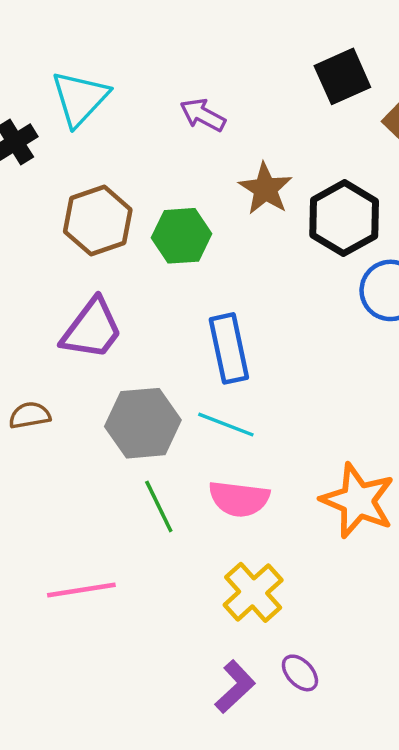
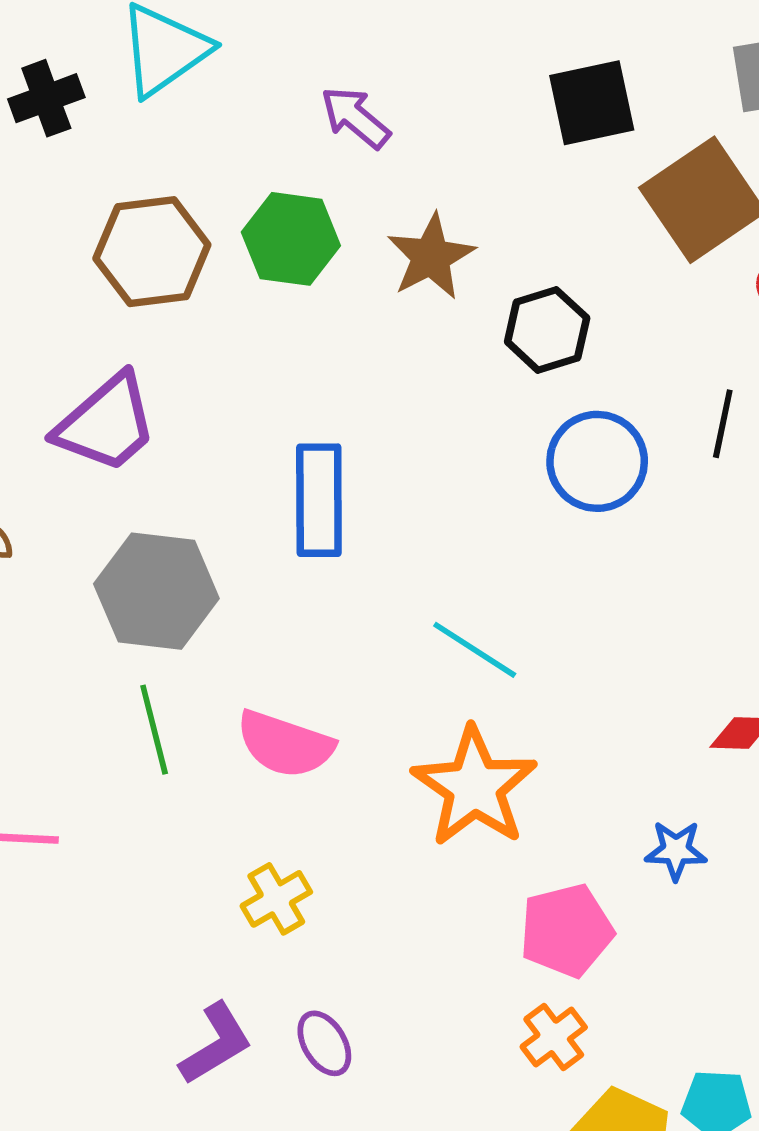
black hexagon: (344, 218) -> (547, 330), size x0.7
green hexagon: (181, 236) -> (291, 239), moved
cyan line: (226, 425) -> (475, 650), moved
yellow cross: (253, 592) -> (276, 899), size x0.7

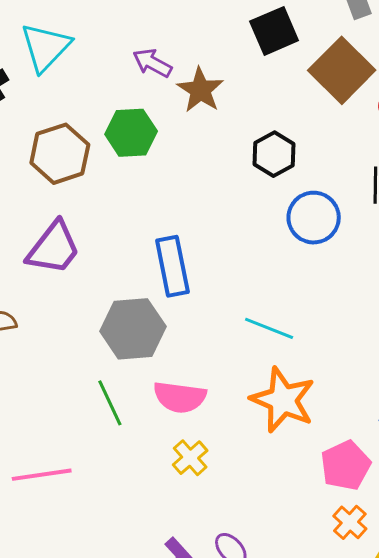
brown star: (431, 257) -> (200, 90), moved
gray hexagon: (156, 591) -> (133, 329), moved
yellow cross: (276, 899) -> (190, 458), moved

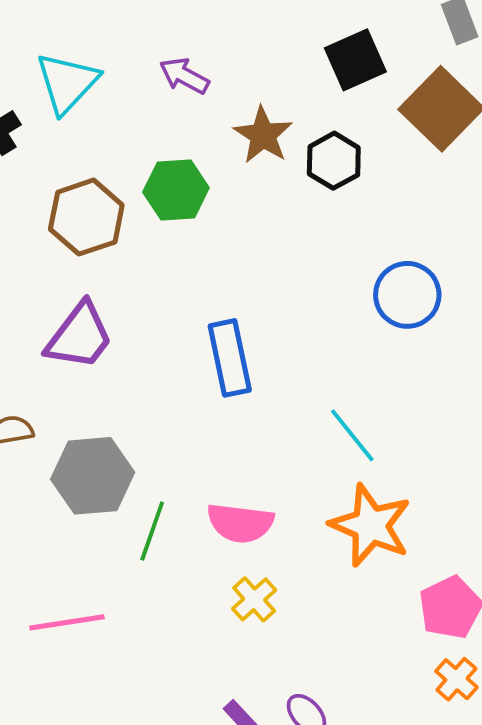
purple arrow: (152, 63) -> (184, 76), moved
black hexagon: (274, 154) -> (334, 161), moved
cyan line: (269, 328) -> (352, 435), turned 30
gray hexagon: (133, 329) -> (93, 476), moved
green line: (110, 403) -> (152, 531), turned 45

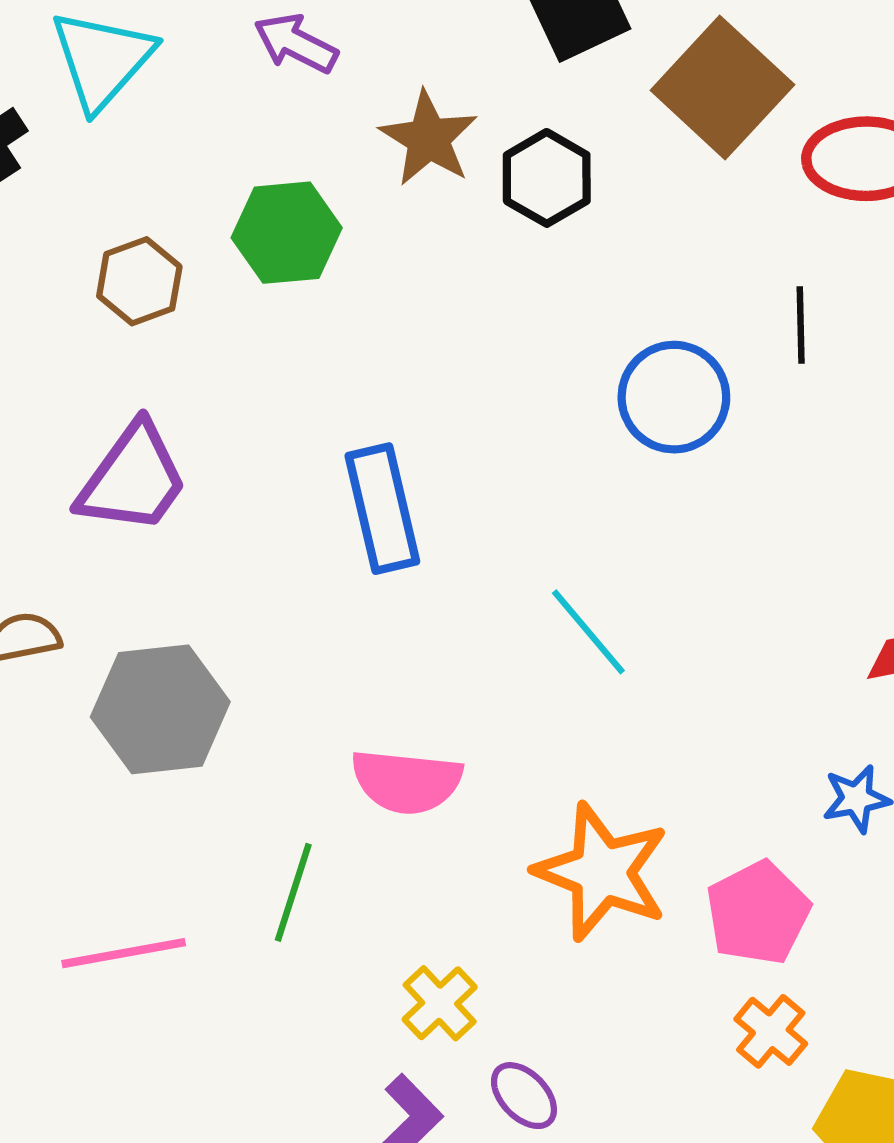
brown hexagon: (86, 217) -> (139, 281), size x0.7
orange star: (371, 525) -> (602, 872), moved
green line: (152, 531) -> (293, 892), moved
yellow cross: (254, 599) -> (440, 1003), moved

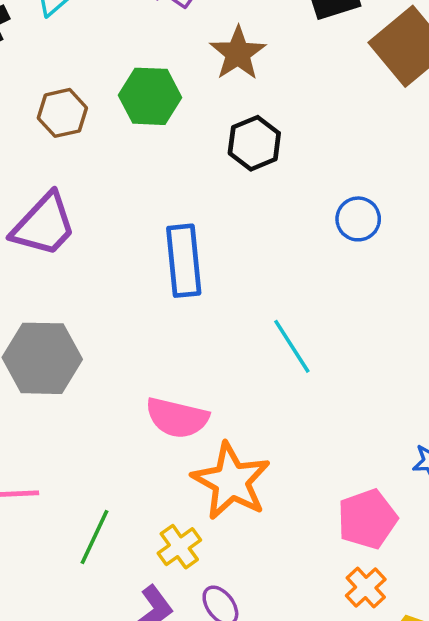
black hexagon: (547, 178) -> (254, 143), moved
blue circle: (674, 397) -> (358, 219), size x0.7
orange star: (602, 872) -> (231, 481), moved
green line: (293, 892) -> (94, 537), moved

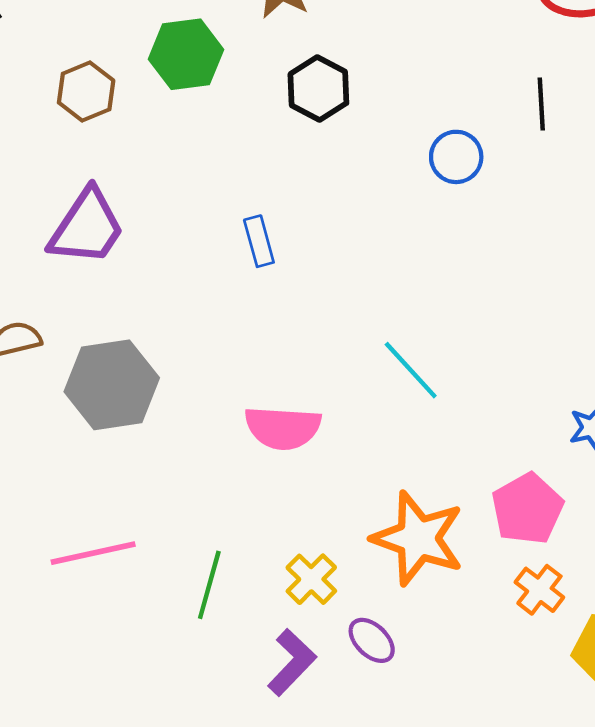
blue rectangle: (184, 261) -> (259, 241), size x0.6
cyan line: (292, 346) -> (411, 370), moved
orange star: (231, 481) -> (418, 538), moved

